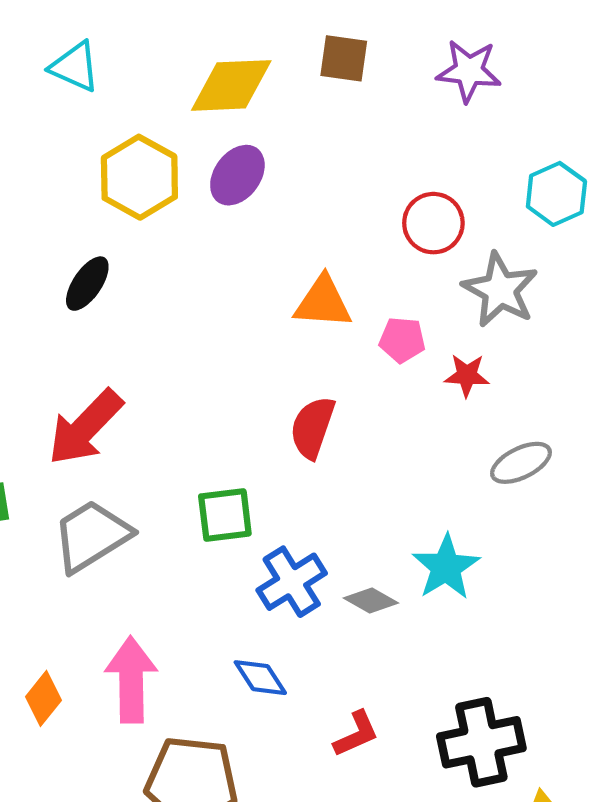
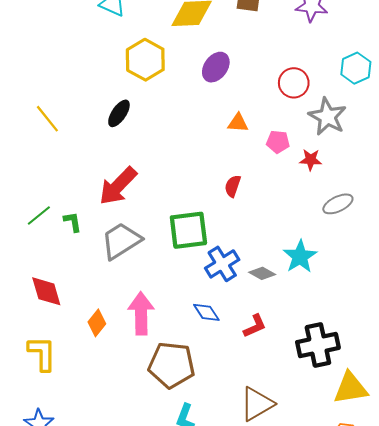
purple ellipse: (237, 175) -> (216, 67), moved
orange triangle: (323, 302) -> (238, 123), size x0.7
red semicircle: (312, 427) -> (233, 186), size x0.7
green square: (225, 515) -> (188, 230), size x1.4
red L-shape: (356, 734) -> (255, 326), moved

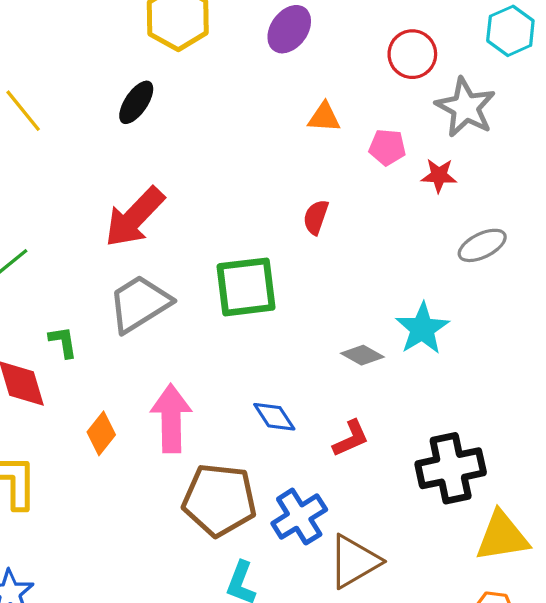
green L-shape: (73, 222) -> (63, 342), moved
blue cross: (222, 264) -> (299, 517), moved

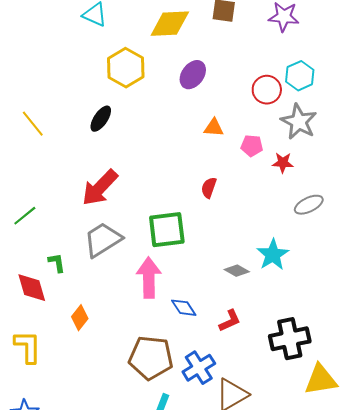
cyan hexagon: (510, 31) -> (300, 76), moved
pink arrow: (171, 418) -> (149, 278), moved

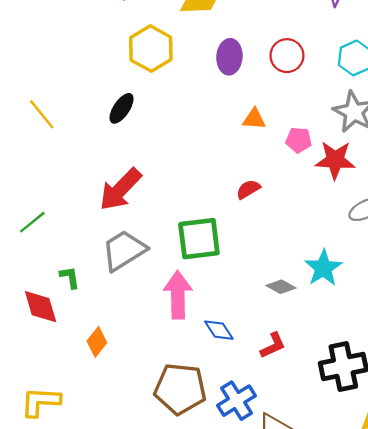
purple ellipse: (193, 75) -> (229, 57), turned -32
red circle: (267, 90) -> (287, 56), moved
red star: (283, 163) -> (335, 160), size x1.6
red semicircle: (209, 188) -> (248, 189), turned 40
yellow L-shape: (28, 347) -> (41, 402), moved, turned -87

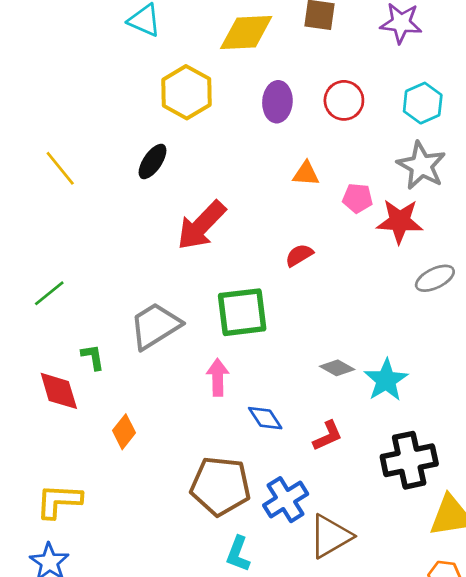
red arrow: (120, 189) -> (201, 225), moved
cyan star: (323, 268) -> (386, 380), moved
pink arrow: (178, 295) -> (218, 377), size x0.7

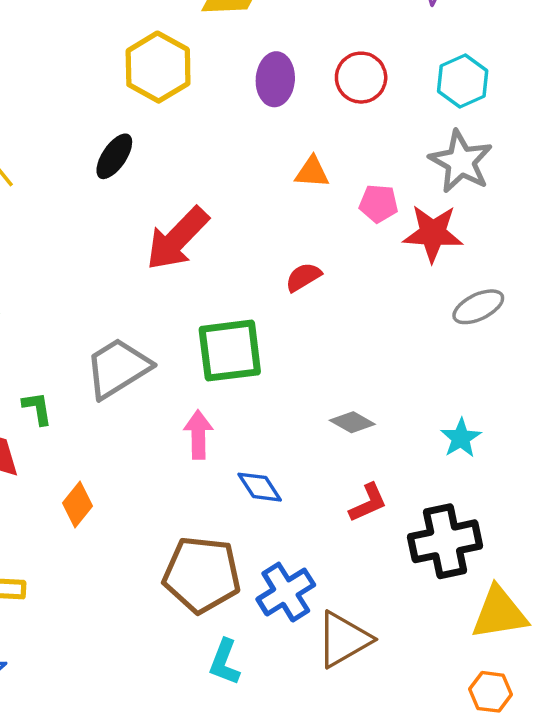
cyan star: (386, 380) -> (461, 438), moved, size x0.7
red L-shape: (328, 436) -> (368, 503), moved

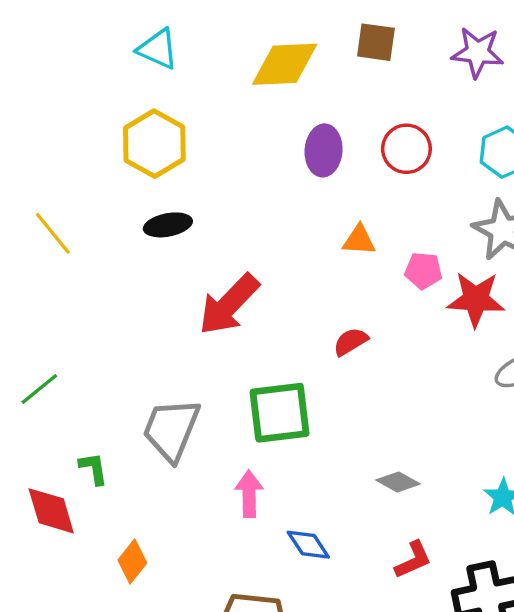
yellow hexagon: (158, 67) -> (154, 144), moved
black ellipse: (114, 156) -> (168, 225), turned 45
gray trapezoid: (118, 368) -> (171, 430), turned -36

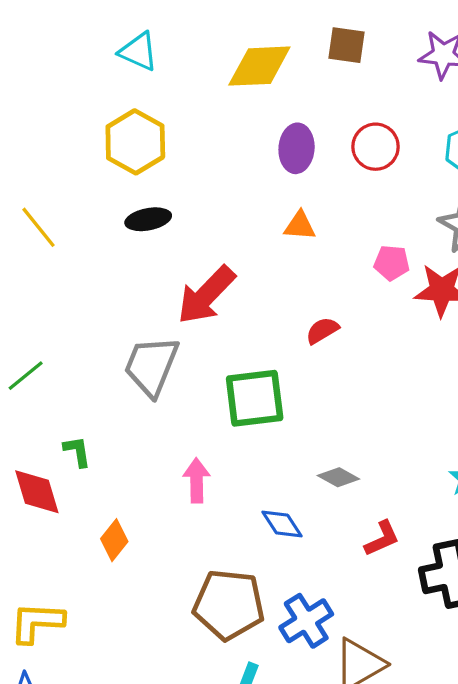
orange triangle: (359, 240) -> (300, 226), moved
gray trapezoid: (171, 430) -> (151, 366), moved
gray diamond: (398, 482) -> (338, 477), moved
pink arrow: (249, 494) -> (197, 480), moved

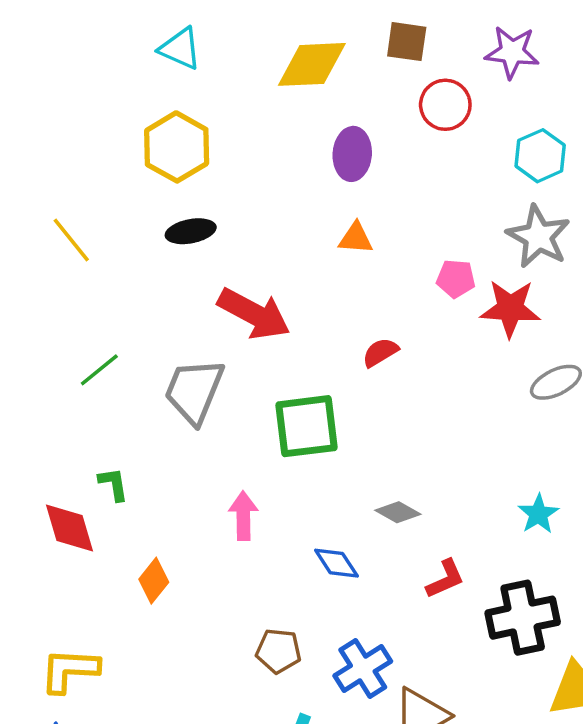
red circle: (376, 147) -> (445, 105), moved
red arrow: (206, 295) -> (254, 314), turned -106
green line: (26, 376) -> (99, 370), moved
brown pentagon: (229, 605) -> (278, 651), size x0.6

